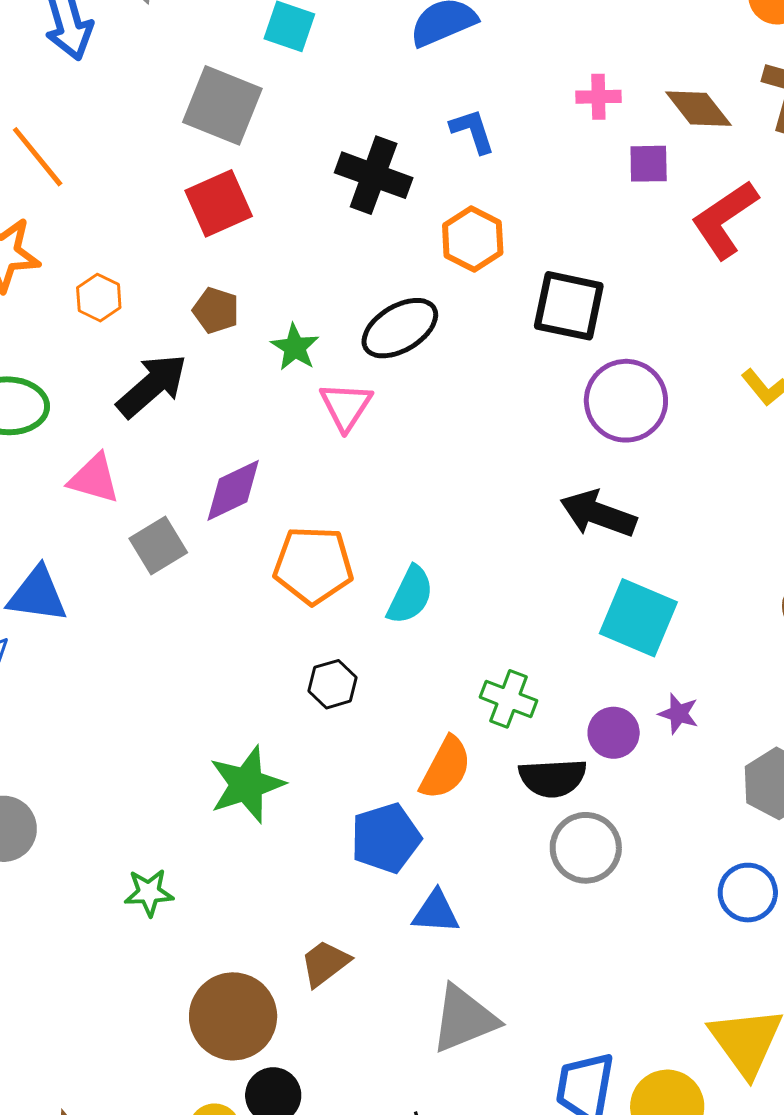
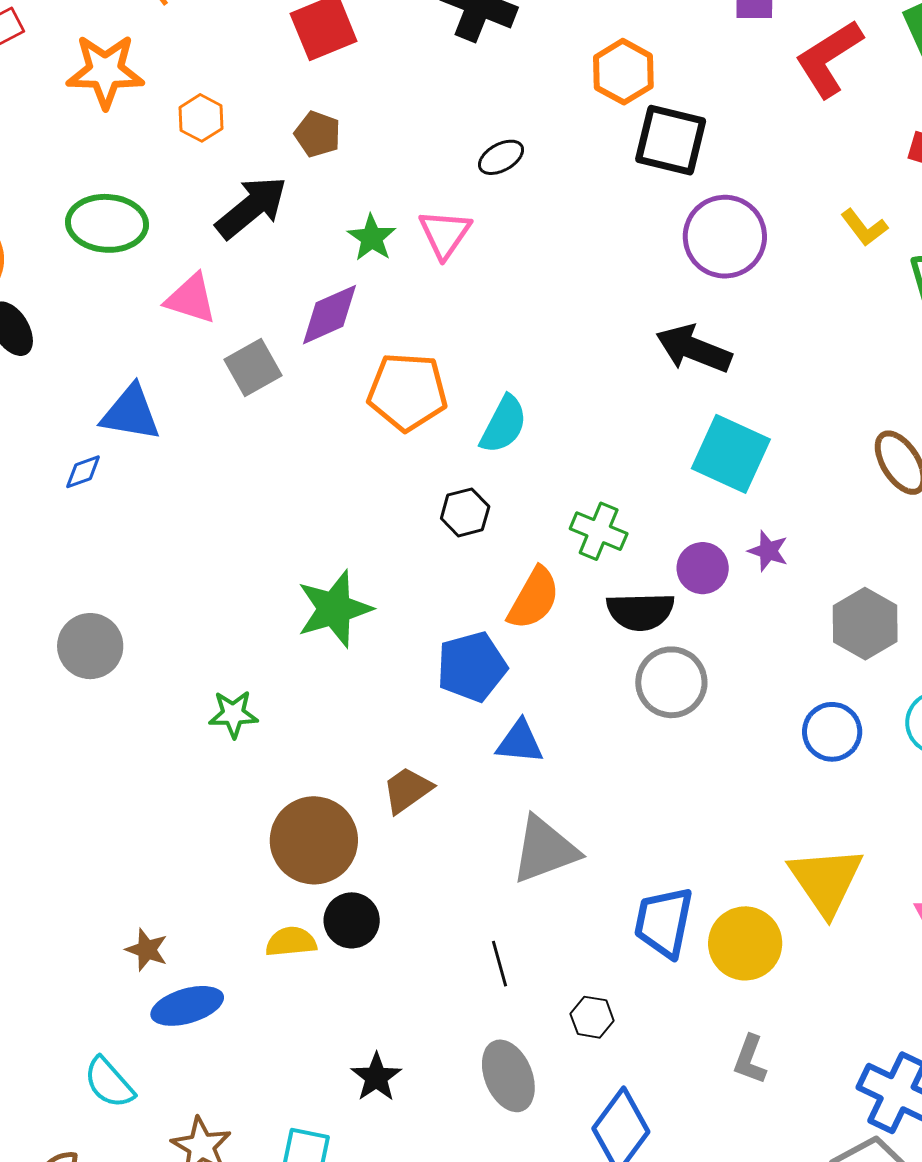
orange hexagon: (473, 239) -> (623, 72), moved
black ellipse: (400, 328) -> (501, 157), size x0.6
green star: (295, 347) -> (372, 238), moved
black hexagon: (332, 684) -> (465, 512), moved

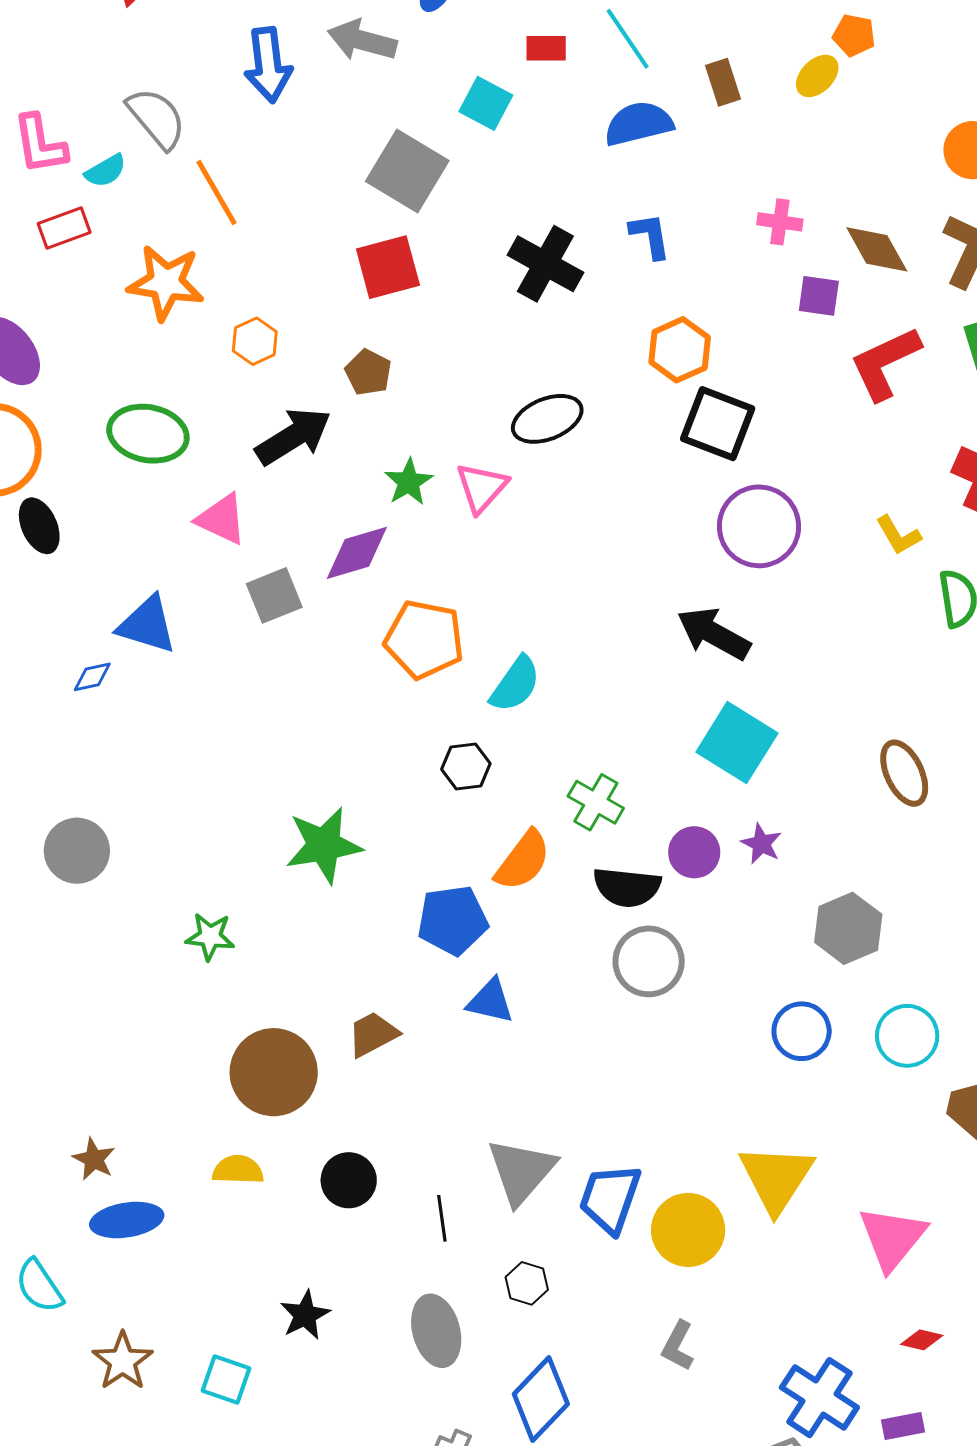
black ellipse: (501, 157) -> (547, 419), size x1.5
gray triangle: (545, 850) -> (521, 1171), moved, turned -36
black circle: (352, 920) -> (349, 1180), moved

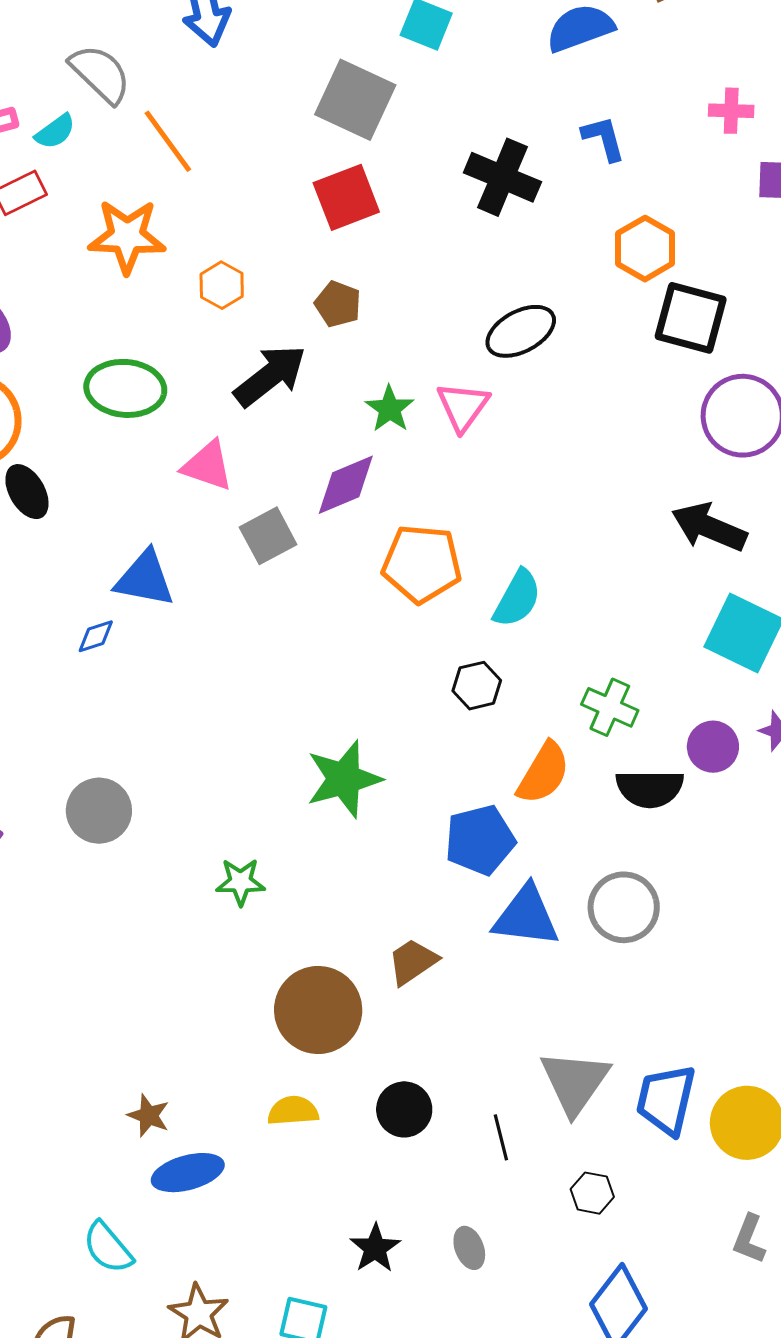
gray circle: (649, 961) -> (624, 907), moved
blue triangle: (490, 1001) -> (526, 916), size x1.4
gray ellipse: (436, 1331) -> (469, 1248), moved, size x0.6

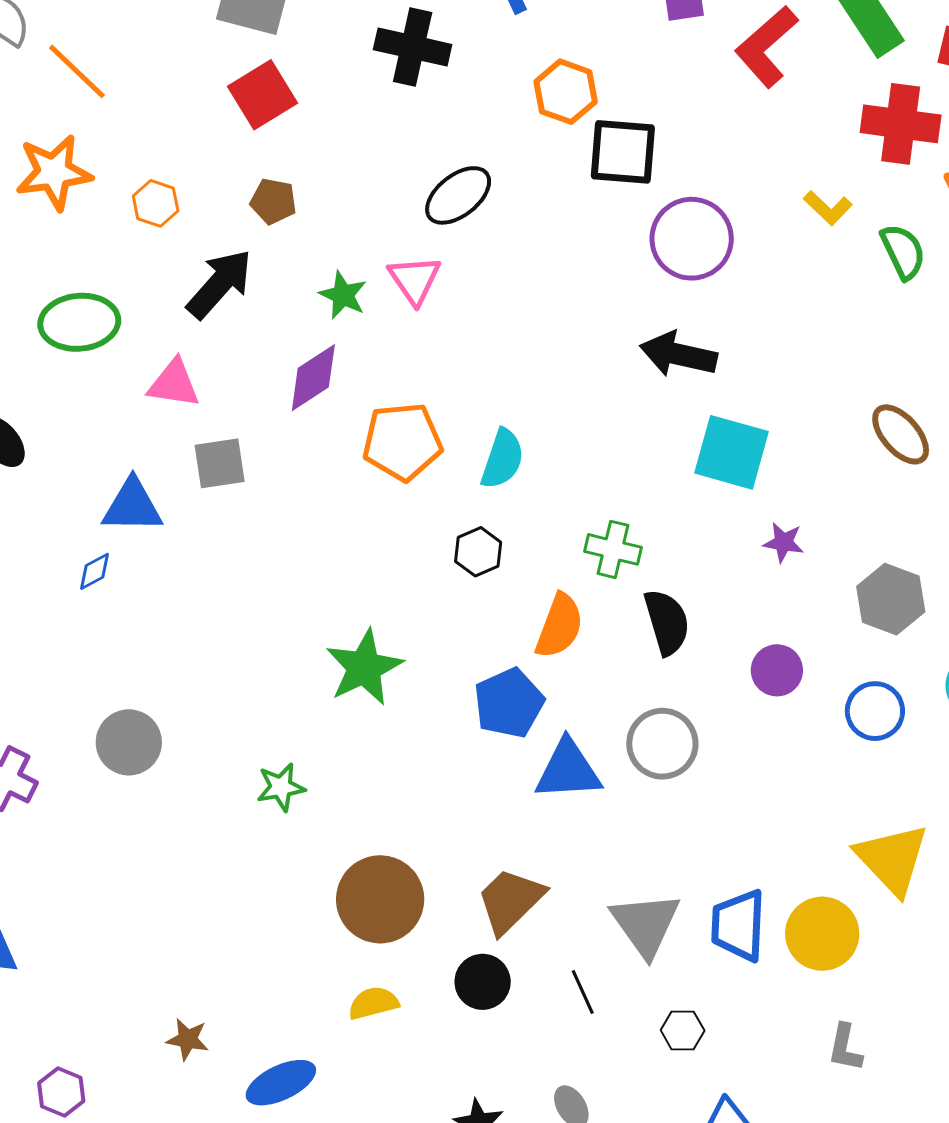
gray square: (268, 536) -> (220, 463), moved, turned 30
purple circle: (713, 747) -> (777, 670), moved
black semicircle: (650, 788) -> (667, 622), turned -96
brown trapezoid: (413, 962) -> (510, 901), moved, size x1.4
brown star: (149, 1116) -> (188, 1039), moved

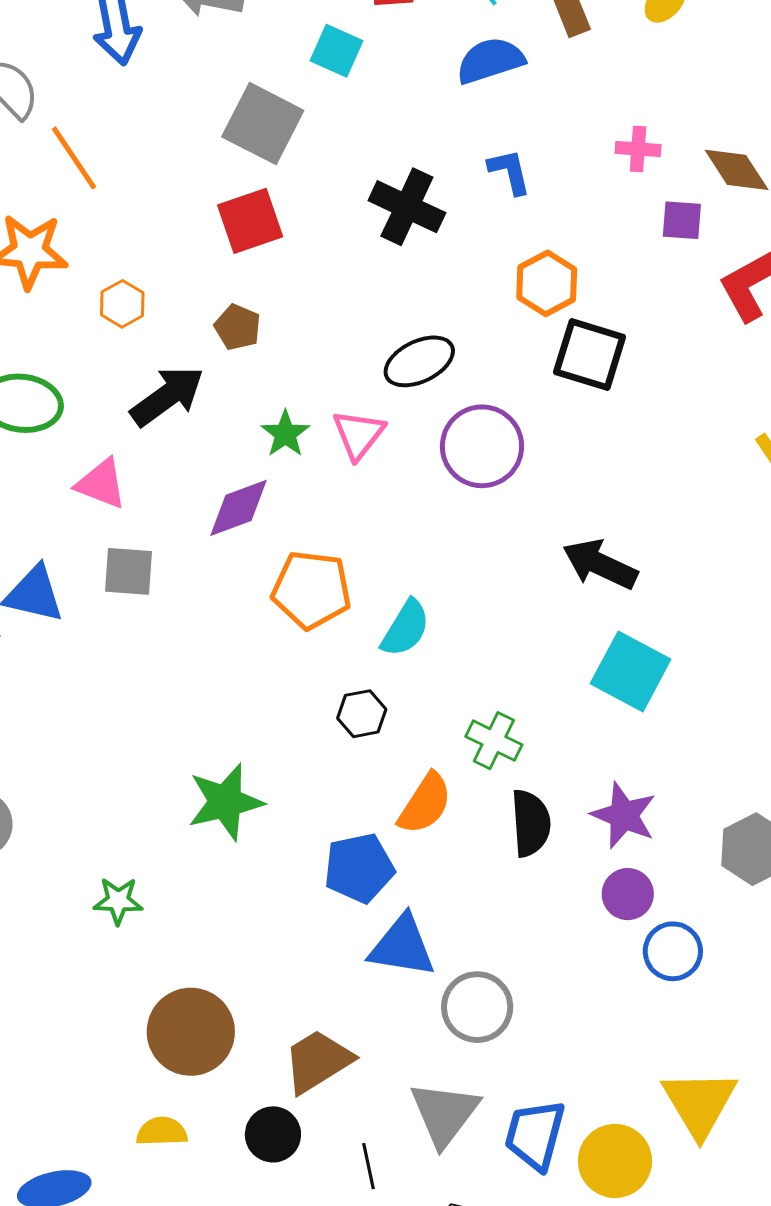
purple circle: (692, 239) -> (482, 446), moved
purple star: (783, 542) -> (624, 815), moved, size x1.6
blue circle: (875, 711) -> (673, 951), moved
gray circle: (662, 744) -> (477, 1007), moved

